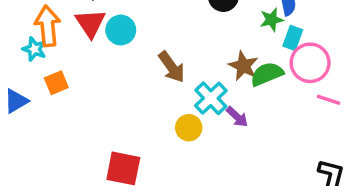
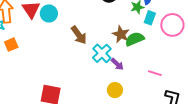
pink circle: (310, 63) -> (172, 25), moved
pink line: (329, 100) -> (155, 73), moved
yellow circle: (189, 128) -> (115, 90), moved

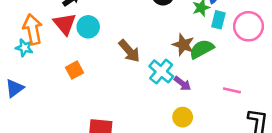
orange square: (11, 45) -> (75, 70), moved

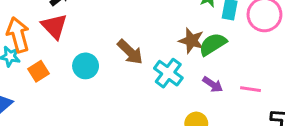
cyan circle: (88, 27) -> (86, 66), moved
orange square: (75, 70) -> (38, 71), moved
purple arrow: (182, 83) -> (213, 84), moved

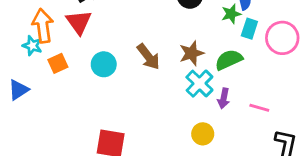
brown star: (191, 41) -> (191, 53), moved, turned 30
cyan cross: (168, 73) -> (199, 84), moved
purple arrow: (213, 84) -> (224, 98), turned 60

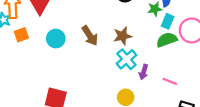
green semicircle: (229, 60) -> (167, 40), moved

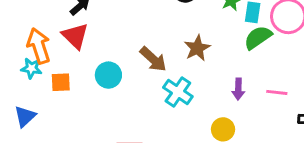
orange square: (21, 35) -> (61, 82), turned 32
cyan cross: (126, 59) -> (178, 92), moved

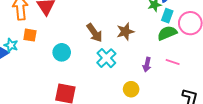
cyan star: (31, 68) -> (11, 45), moved
cyan circle: (108, 75) -> (62, 52), moved
pink line: (277, 92) -> (173, 62), moved

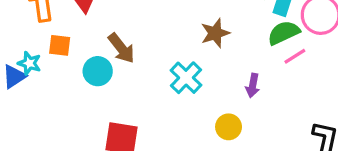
brown arrow: (95, 33) -> (121, 48), moved
cyan circle: (62, 52) -> (98, 71), moved
pink line: (173, 62) -> (295, 56), moved, turned -48

